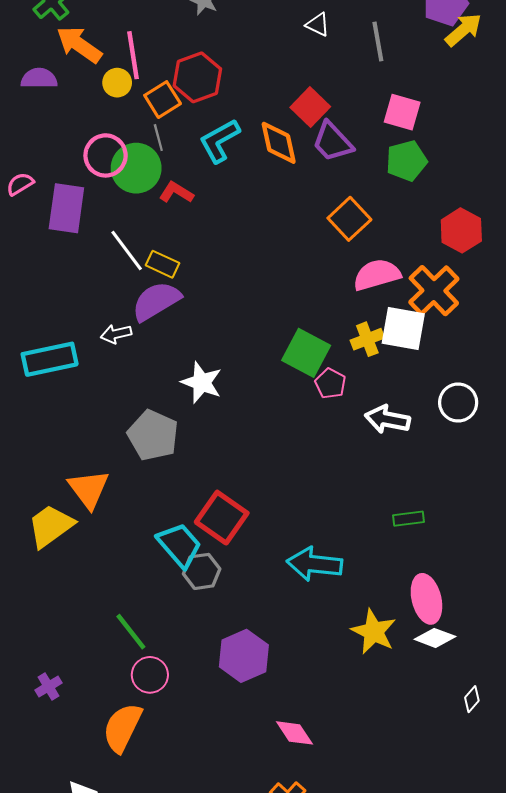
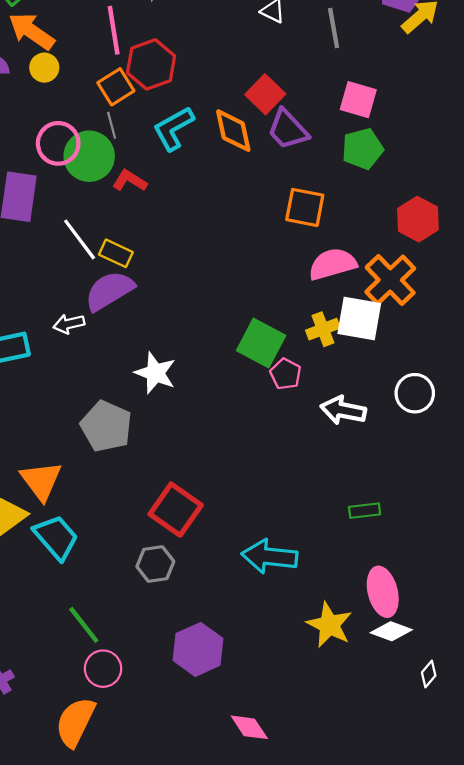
pink line: (133, 55) -> (114, 30), moved
yellow circle: (117, 83) -> (44, 68), moved
orange square: (349, 219) -> (305, 207), turned -36
cyan trapezoid: (179, 545) -> (56, 537), moved
white diamond: (472, 699) -> (429, 674), moved

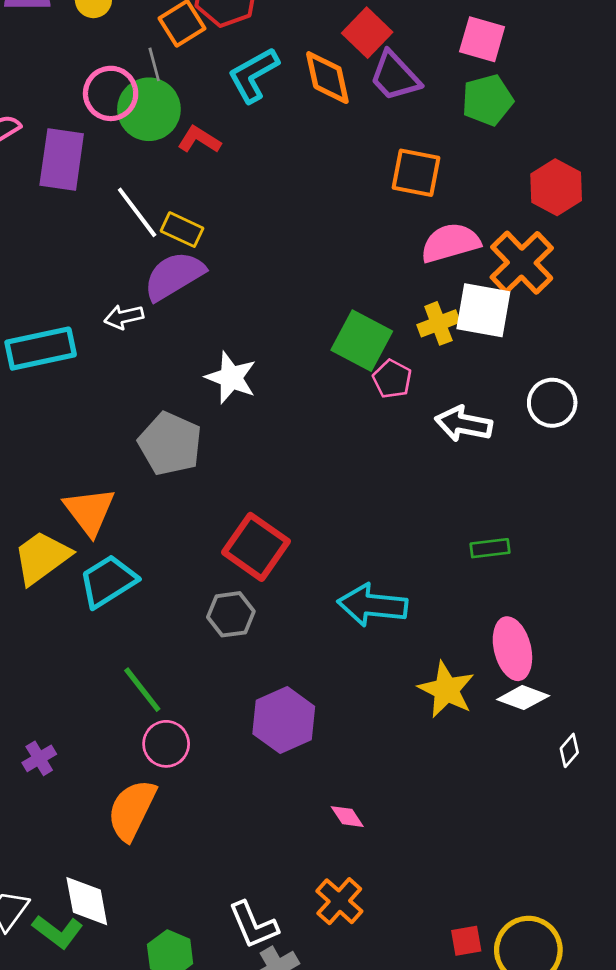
gray line: (112, 125) -> (154, 64), moved
cyan trapezoid: (56, 537) -> (108, 581), turned -81
pink diamond: (249, 727) -> (347, 817), size x0.7

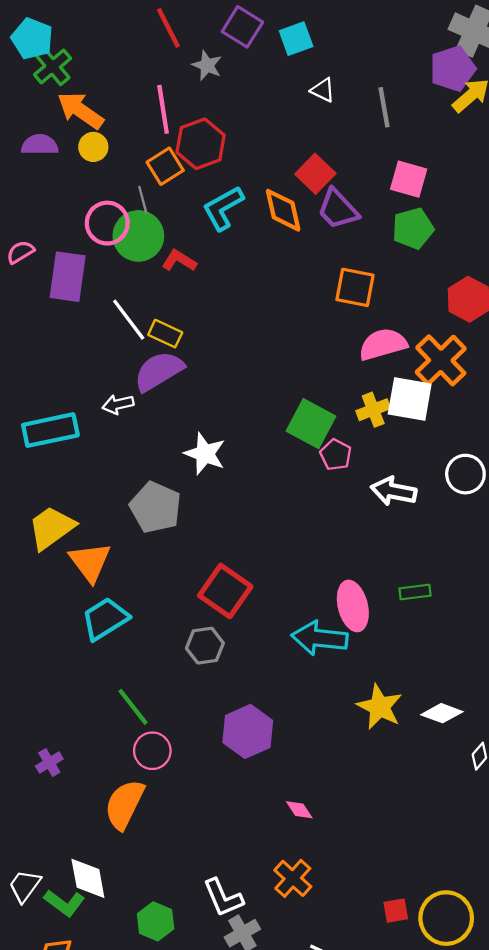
yellow trapezoid: (42, 557) -> (51, 528), moved
pink ellipse: (512, 649) -> (353, 606), moved

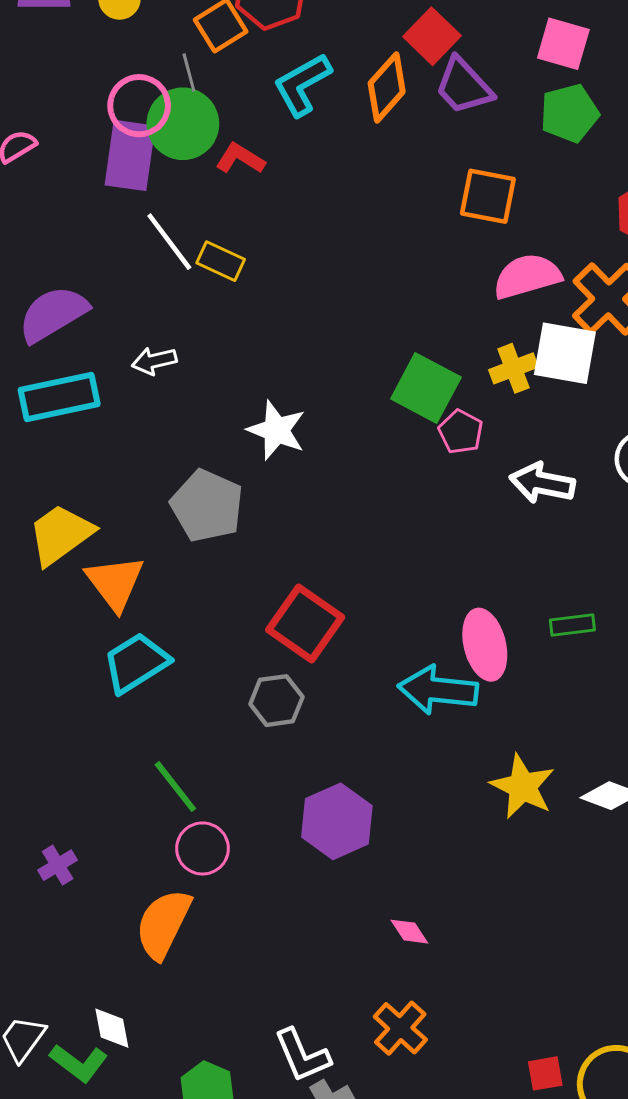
orange diamond: (283, 210) -> (387, 88), turned 54
purple rectangle: (68, 277) -> (130, 155), moved
purple semicircle: (159, 371) -> (53, 314), moved
white diamond: (88, 878) -> (112, 1028), size x0.7

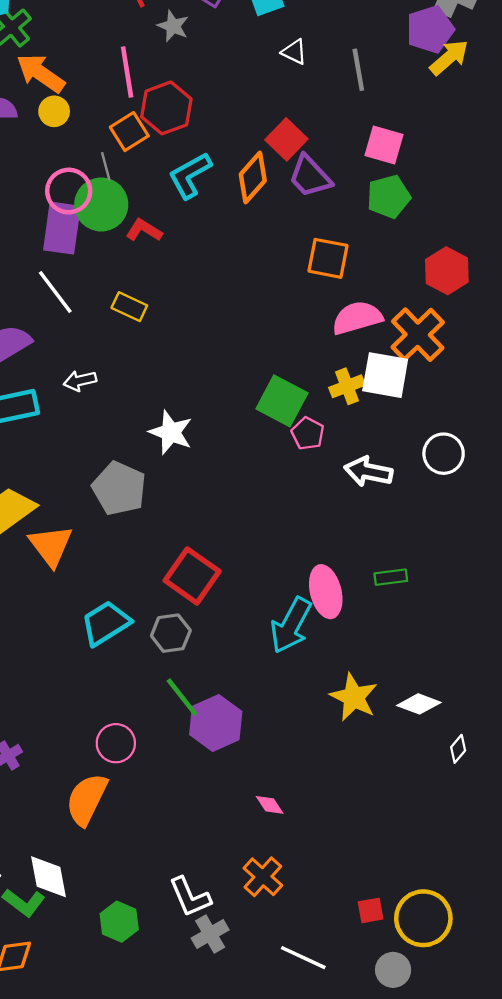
white line: (169, 242) -> (55, 292), moved
cyan trapezoid: (136, 663) -> (106, 623), moved
cyan arrow: (438, 690) -> (291, 625), turned -68
green line: (175, 787) -> (182, 697), moved
white diamond: (112, 1028) -> (49, 877), size x1.4

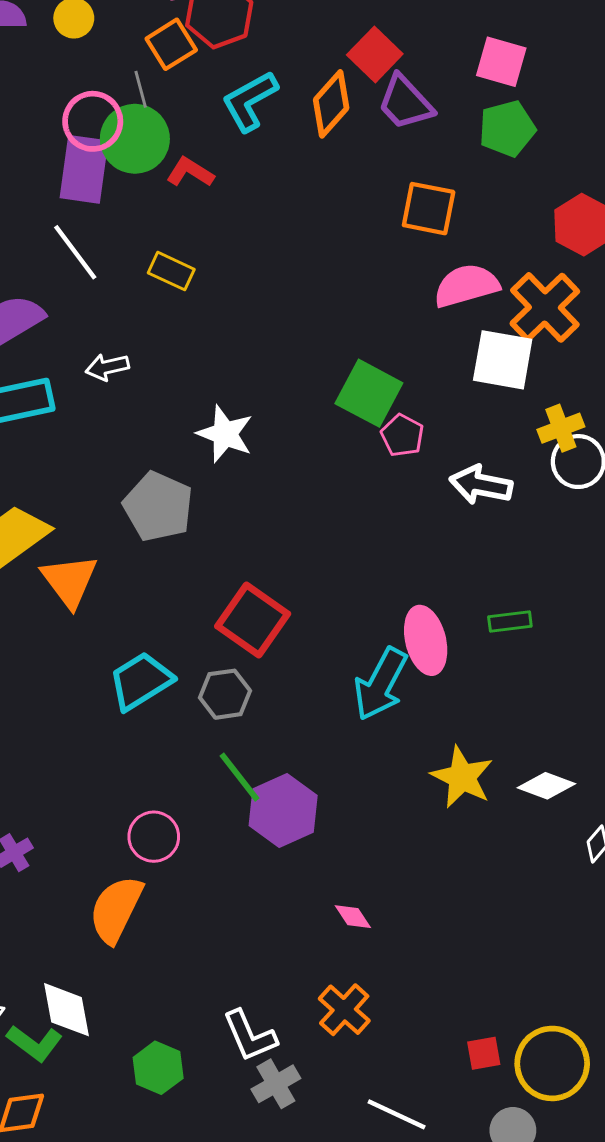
yellow cross: (347, 386) -> (561, 428), moved

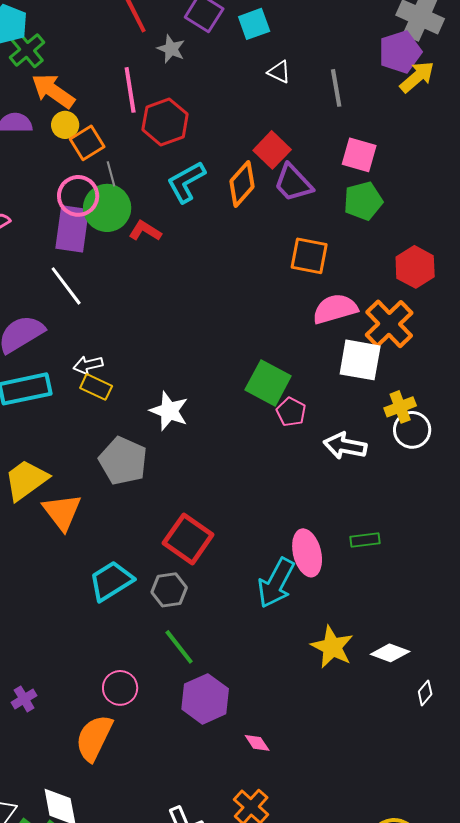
orange square: (171, 44) -> (87, 143), moved
yellow rectangle: (171, 271) -> (96, 387), moved
purple hexagon: (283, 810) -> (205, 699), moved

